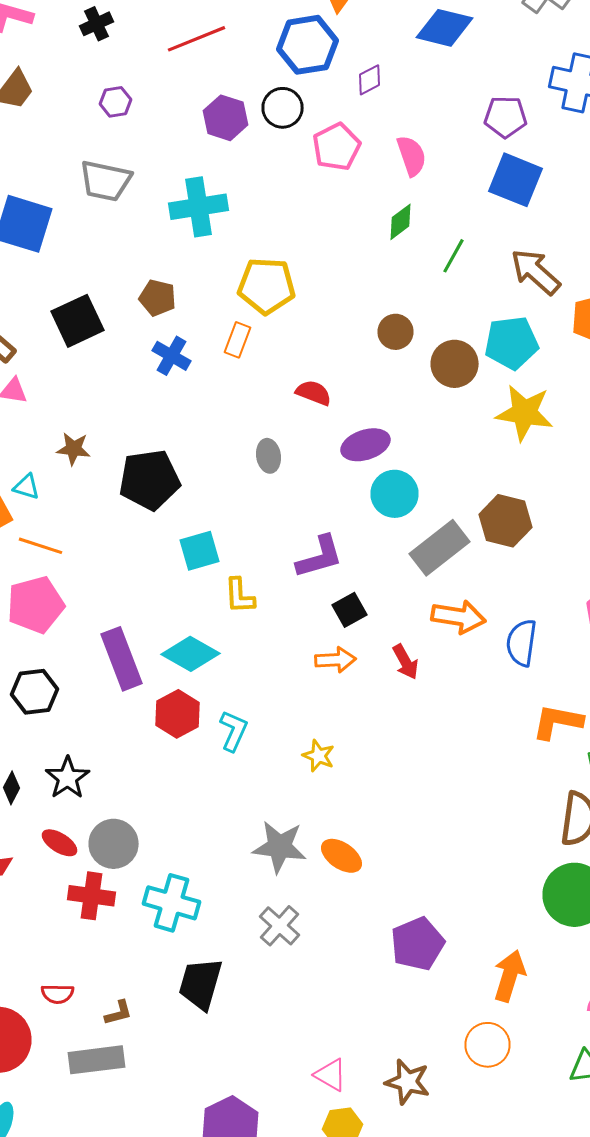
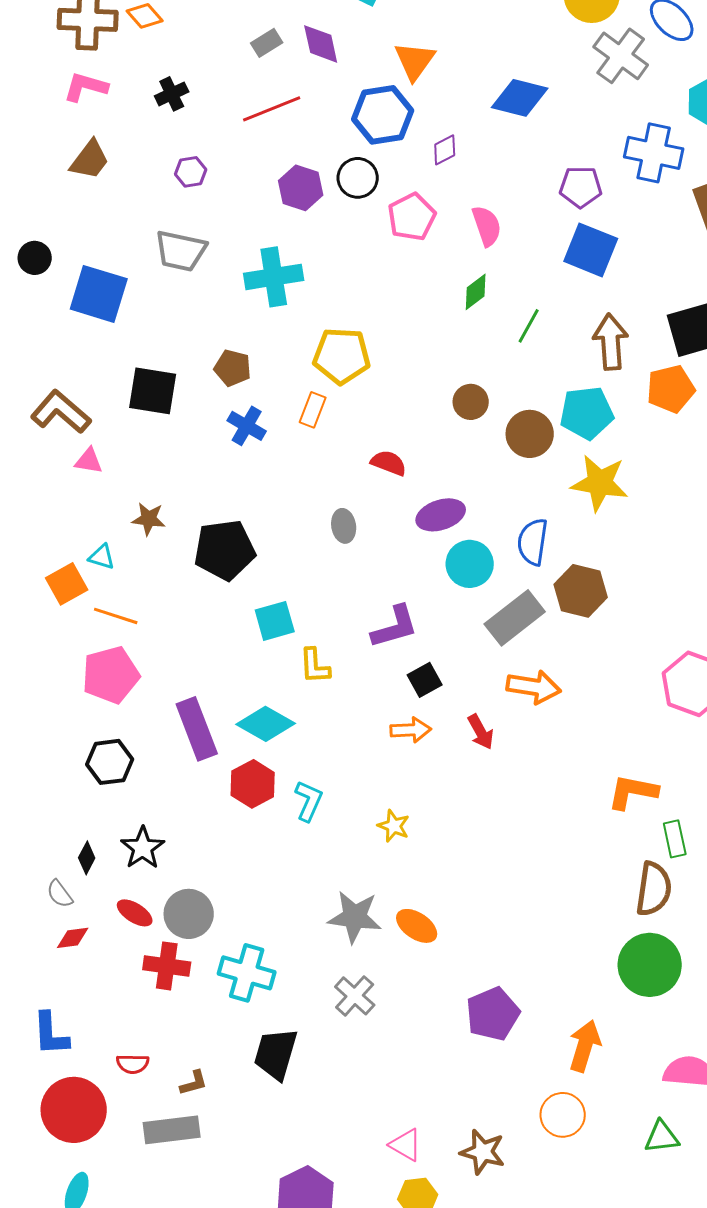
brown arrow: (536, 272) -> (611, 342), turned 44
black square: (78, 321) -> (153, 391), turned 34
blue semicircle: (522, 643) -> (533, 542), moved

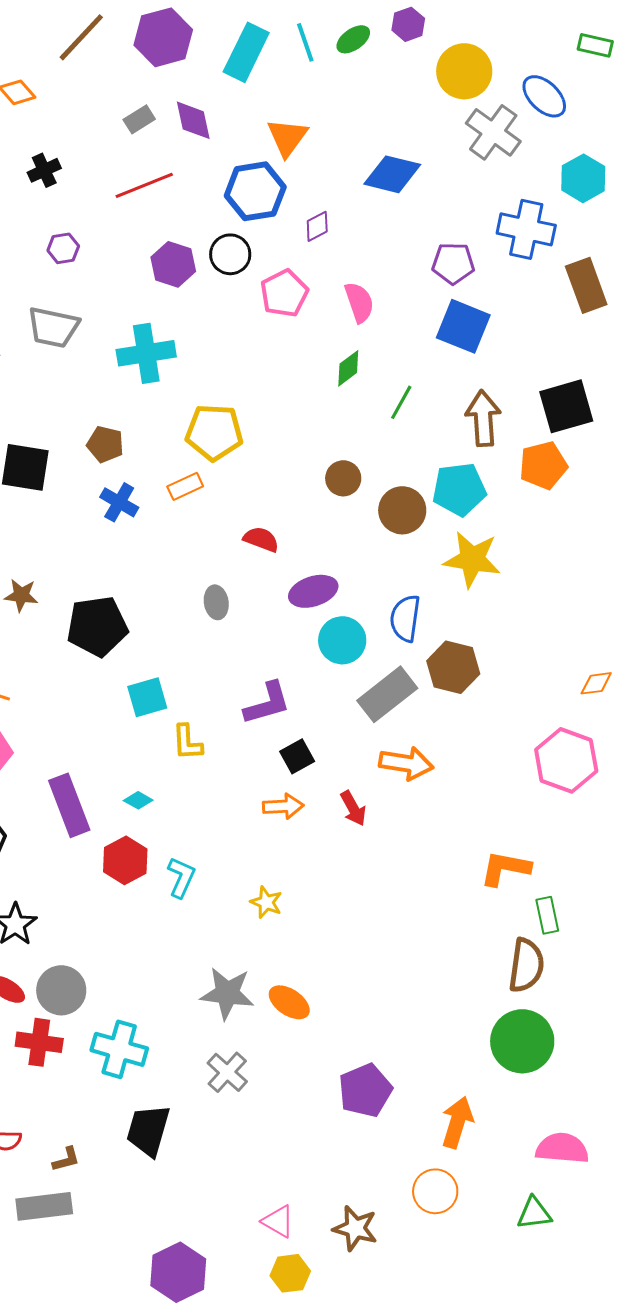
orange rectangle: (313, 410) -> (185, 486), turned 44
cyan diamond: (266, 724) -> (138, 800), size x0.5

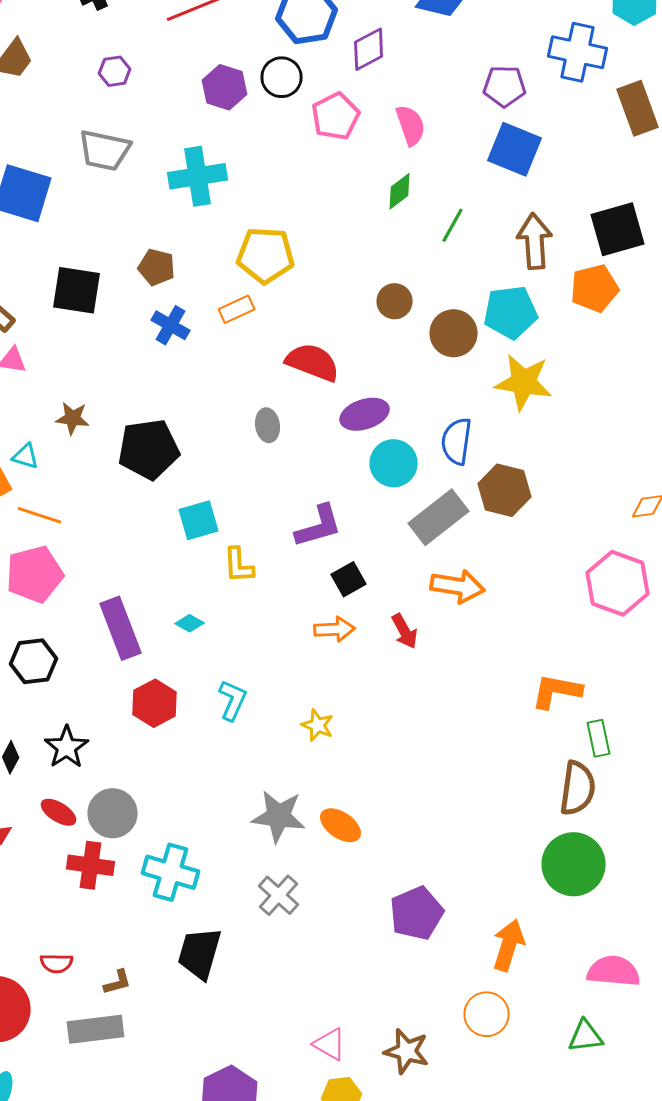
purple diamond: (317, 226) -> (369, 49), size x1.4
red semicircle: (261, 539) -> (313, 362), size x1.5
red hexagon: (125, 860) -> (155, 703), moved

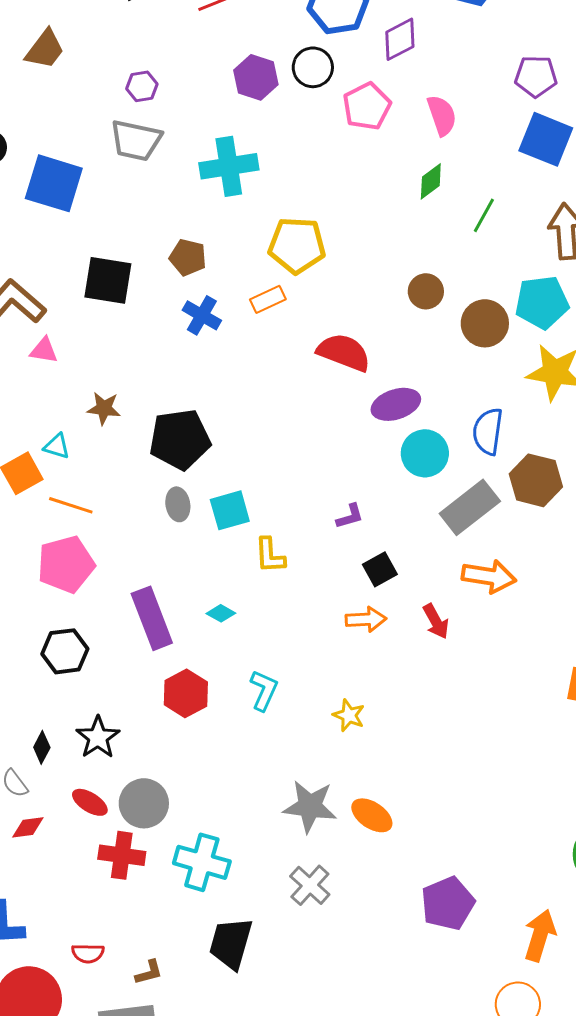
purple hexagon: (115, 71) -> (142, 86), moved
gray ellipse: (268, 425) -> (178, 504), moved
purple L-shape: (319, 526) -> (350, 516), size x0.6

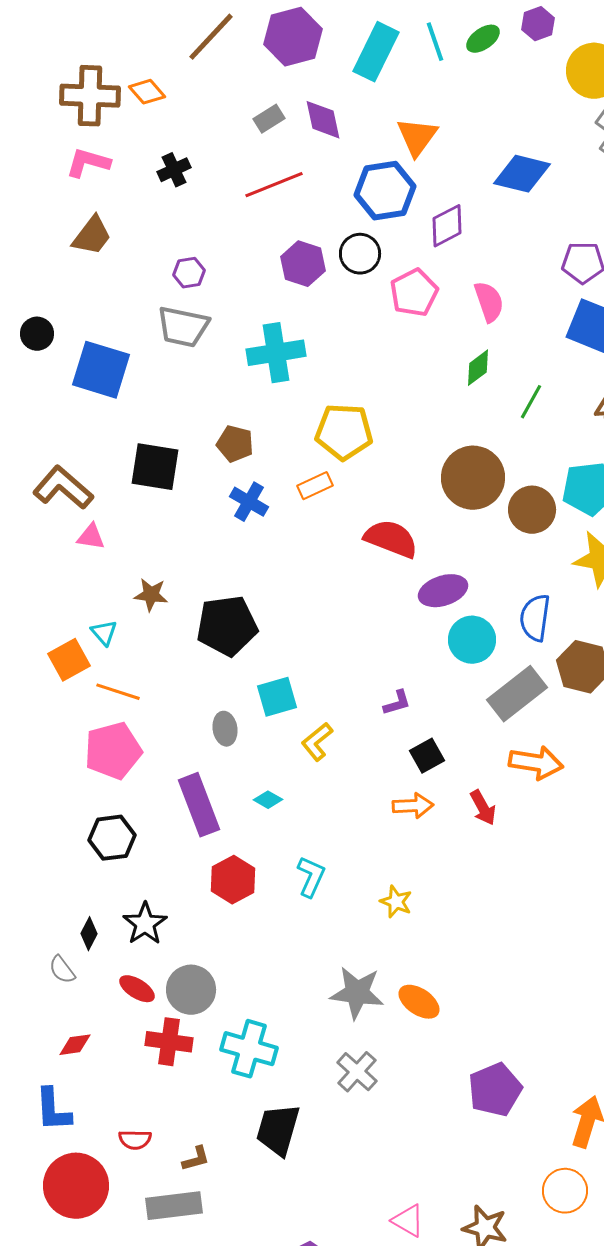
brown circle: (426, 291) -> (473, 478), size x1.8
cyan triangle: (57, 446) -> (104, 633), turned 32
gray ellipse: (178, 504) -> (225, 729), moved
yellow L-shape: (270, 555) -> (317, 742), turned 54
red diamond: (28, 827) -> (75, 1045), moved

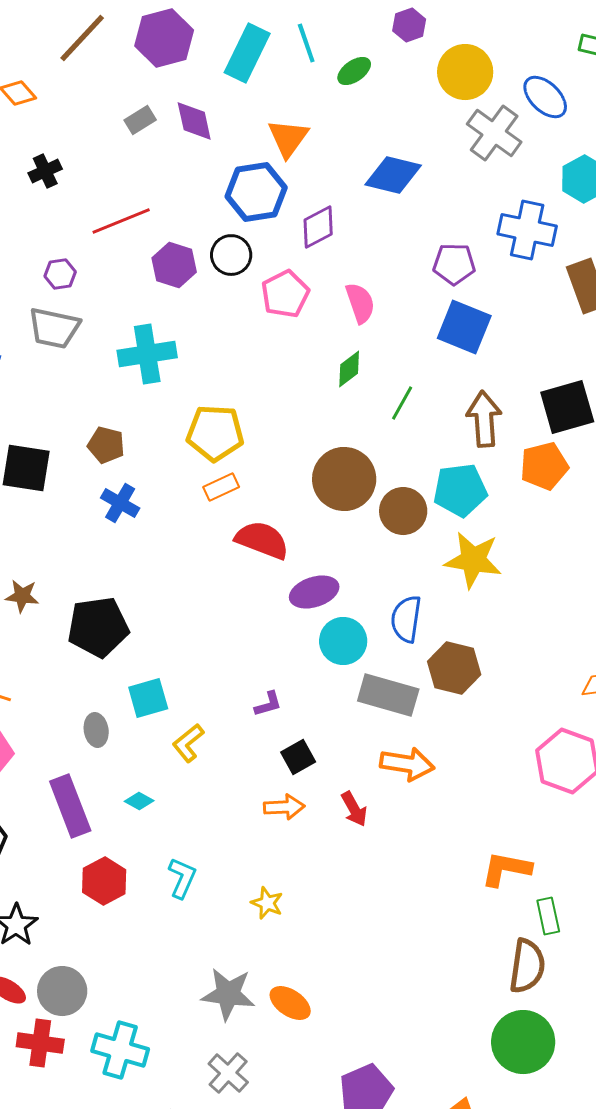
green ellipse: (483, 39) -> (354, 71), moved
red line: (274, 185) -> (121, 221), moved
orange rectangle: (315, 486) -> (221, 487), moved
gray rectangle: (517, 694) -> (388, 695), turned 54

